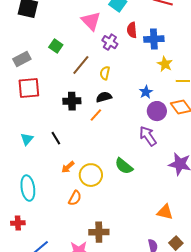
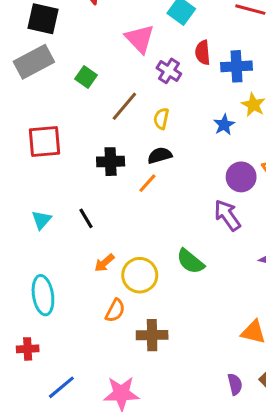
gray rectangle: (22, 59) -> (34, 62), moved, size x1.4
blue star: (146, 92) -> (224, 125), moved
brown cross: (99, 232) -> (152, 335), moved

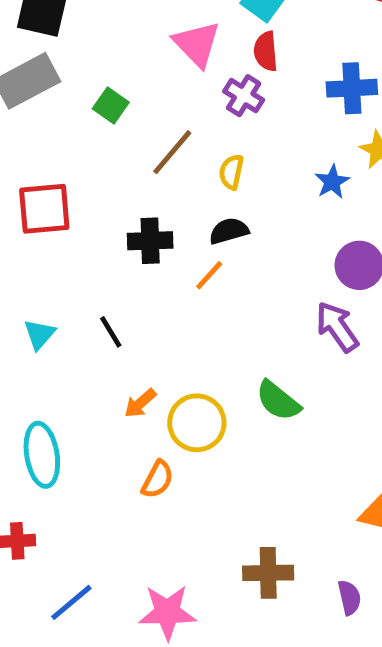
red semicircle: (203, 53) -> (266, 51), moved
brown cross: (152, 335) -> (268, 573), moved

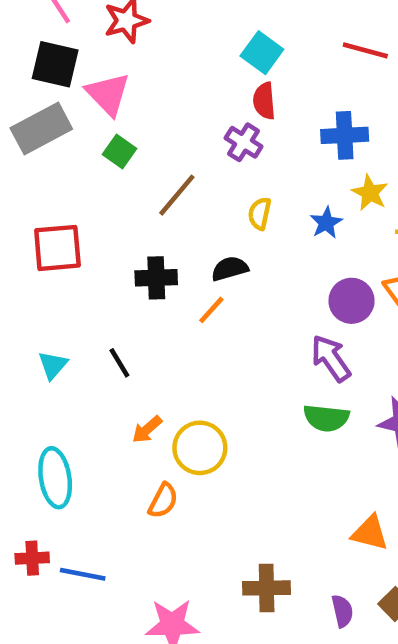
pink triangle: (197, 44) -> (108, 94), moved
yellow semicircle: (231, 172) -> (260, 213), moved
green semicircle: (278, 401) -> (326, 418), moved, turned -33
blue line: (71, 602) -> (83, 574), moved, turned 51

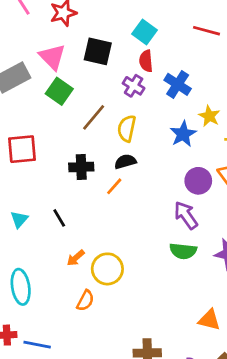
black square: (55, 64) -> (98, 51), moved
blue cross: (345, 135) -> (178, 84), moved, turned 36
green square: (119, 151) -> (59, 91), size x1.4
yellow semicircle: (260, 213) -> (127, 128), moved, size x1.4
blue star: (326, 223) -> (183, 134), size x1.4

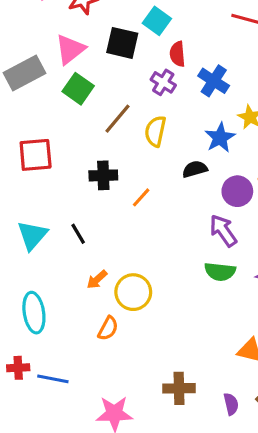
cyan square: (145, 32) -> (157, 21), moved
pink triangle: (52, 57) -> (70, 49), turned 36
black semicircle: (125, 162) -> (195, 169), moved
cyan triangle: (19, 219) -> (32, 235), size x1.5

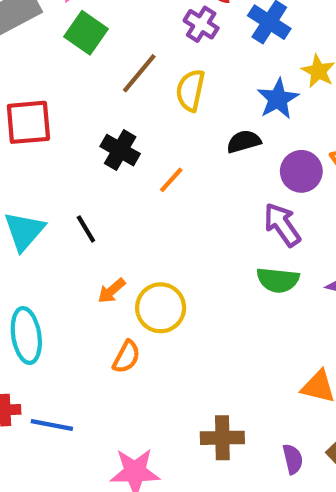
black cross: (103, 175) -> (120, 150), turned 32

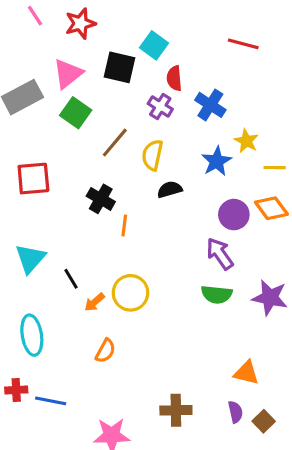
black semicircle: (244, 142) -> (170, 189), moved
orange line: (171, 180) -> (124, 226), moved, turned -35
black line: (86, 229) -> (71, 279), moved
yellow circle: (161, 308) -> (130, 293), moved
purple semicircle: (293, 459) -> (235, 412), moved

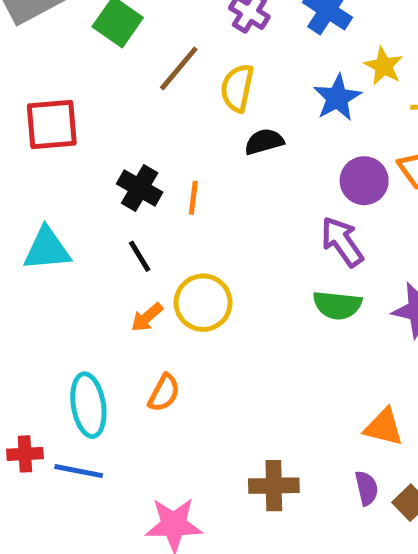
black cross: (101, 199) -> (140, 188), moved
cyan triangle: (30, 258) -> (47, 249), turned 44
black line: (71, 279) -> (140, 256), moved
cyan ellipse: (32, 335) -> (88, 405), moved

